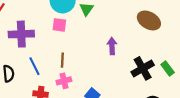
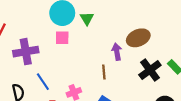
brown ellipse: (149, 20) -> (138, 38), moved, turned -45
brown line: (62, 60) -> (104, 72), moved

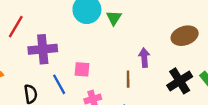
pink square: (62, 38) -> (82, 69), moved
brown ellipse: (138, 38) -> (185, 36), moved

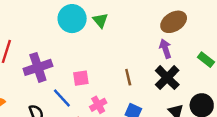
purple arrow: (144, 58) -> (165, 49), moved
black cross: (180, 81) -> (167, 78), moved

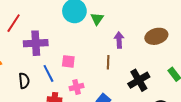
purple arrow: (165, 49) -> (119, 40), moved
brown line: (128, 77) -> (108, 62), moved

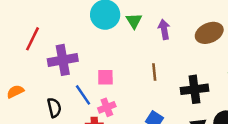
purple arrow: (119, 40) -> (164, 29), moved
black cross: (139, 80) -> (194, 89), turned 30
pink cross: (77, 87) -> (107, 107), moved

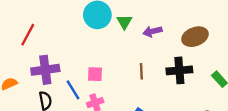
purple arrow: (164, 29) -> (152, 31), turned -96
purple cross: (63, 60) -> (45, 70), moved
black cross: (194, 89) -> (179, 70), moved

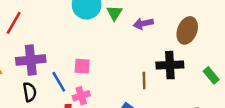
brown ellipse: (195, 37) -> (187, 30), turned -50
brown line: (141, 71) -> (144, 80), moved

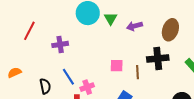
purple cross: (31, 60) -> (60, 44), moved, size x0.7
pink square: (82, 66) -> (117, 66), moved

